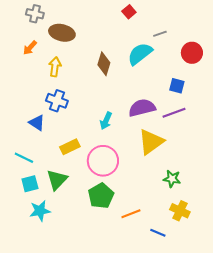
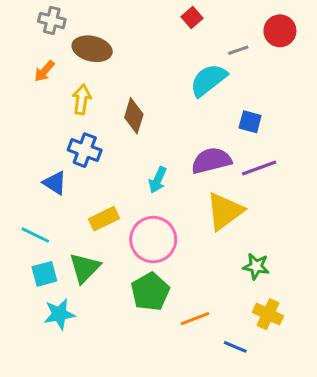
red circle: (192, 53) -> (280, 31), moved
brown diamond: (104, 64) -> (134, 116), moved
blue square: (177, 86) -> (250, 122), moved

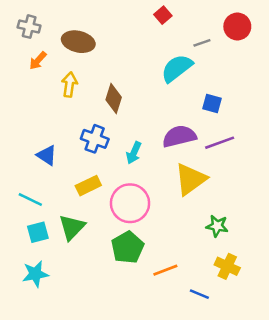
gray cross: (52, 20) -> (29, 27), moved
blue cross: (85, 150) -> (95, 139), moved
cyan star: (59, 314) -> (35, 274), moved

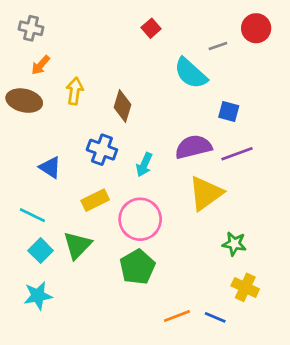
red square: (163, 15) -> (151, 28), moved
brown ellipse: (78, 42) -> (24, 101), moved
cyan semicircle: (177, 68) -> (191, 73), turned -100
cyan square: (38, 232) -> (41, 251), turned -30
orange line: (165, 270) -> (177, 316), moved

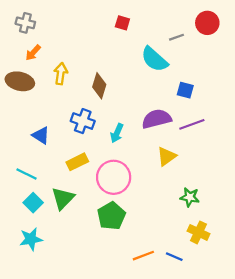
red square: (151, 28) -> (122, 23), turned -32
yellow triangle: (206, 193) -> (167, 156), size x0.7

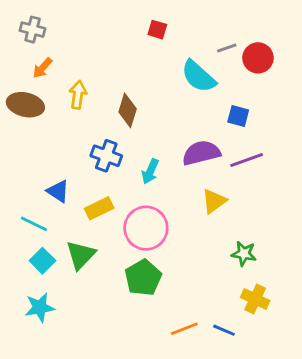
red circle: (207, 23) -> (258, 58), moved
blue triangle: (41, 135) -> (58, 191), moved

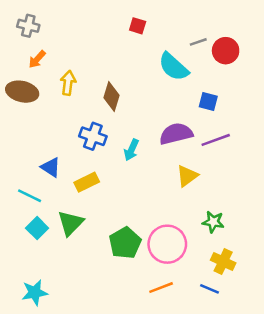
pink circle: (146, 228) -> (167, 244), moved
cyan star: (40, 307) -> (35, 293), moved
blue line: (224, 330) -> (209, 289), moved

